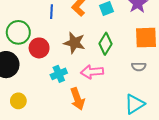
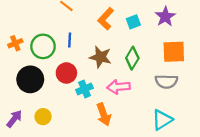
blue line: (52, 12) -> (70, 40), moved
red circle: (39, 48) -> (66, 73), moved
gray semicircle: (139, 67) -> (166, 81), size x1.5

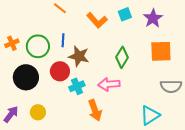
orange L-shape: (106, 19) -> (97, 20), turned -85
cyan square: (133, 22) -> (125, 14), moved
brown star: (100, 57) -> (79, 56), moved
gray semicircle: (166, 81) -> (171, 86), moved

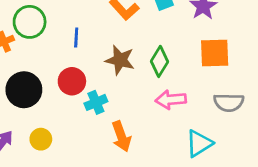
green circle: (38, 46) -> (30, 22), moved
brown star: (79, 56) -> (120, 60), moved
pink arrow: (109, 84) -> (171, 100), moved

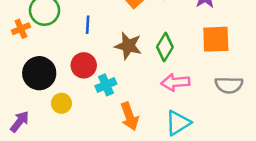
yellow circle: (41, 139) -> (61, 103), moved
cyan triangle: (199, 143) -> (178, 123), moved

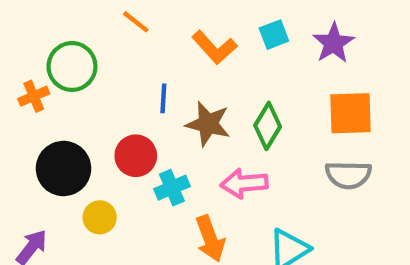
blue line: (88, 25) -> (163, 98), moved
pink arrow: (175, 82) -> (244, 183), moved
gray semicircle: (229, 85) -> (348, 175), moved

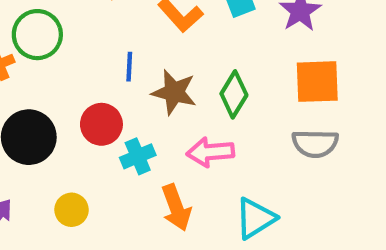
yellow circle: (100, 217) -> (71, 210), moved

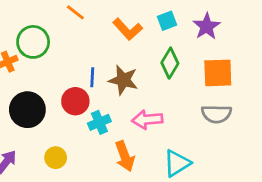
blue line: (129, 67) -> (92, 77), moved
green diamond: (234, 94) -> (170, 63), moved

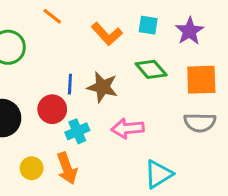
cyan square: (167, 21) -> (148, 25), turned 30
green diamond: (170, 63) -> (151, 69), turned -72
orange arrow: (125, 156) -> (67, 168), moved

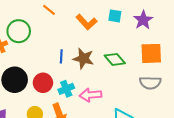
green diamond: (151, 69) -> (115, 59), moved
red circle: (52, 109) -> (43, 83), moved
pink arrow: (128, 128) -> (91, 95), moved

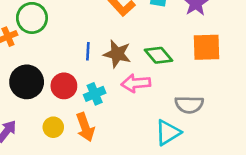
gray semicircle: (150, 83) -> (189, 105), moved
pink arrow: (91, 95) -> (136, 83), moved

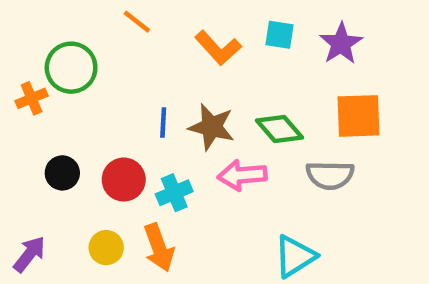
black circle: (27, 82) -> (62, 173), size x0.6
gray semicircle: (189, 105) -> (330, 175), moved

